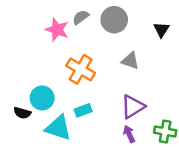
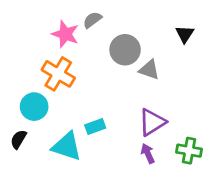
gray circle: (114, 20) -> (125, 50), moved
orange cross: (81, 69) -> (58, 74), moved
cyan circle: (42, 98) -> (34, 107), moved
black semicircle: (22, 113) -> (18, 139), moved, turned 105

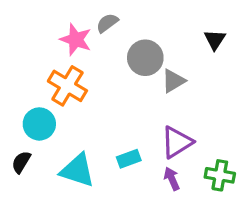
gray triangle: (149, 70) -> (173, 81), turned -50
cyan rectangle: (95, 126) -> (129, 159), moved

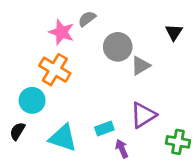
purple arrow: (172, 179) -> (122, 149), moved

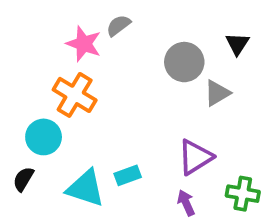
gray circle: (118, 47) -> (184, 62), moved
gray triangle: (140, 66) -> (217, 93), moved
cyan rectangle: (104, 128) -> (128, 175), moved
purple arrow: (122, 149) -> (186, 203), moved

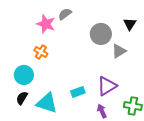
orange cross: (75, 95) -> (41, 52), size x0.6
cyan rectangle: (128, 175) -> (78, 92), moved
black semicircle: (23, 179) -> (22, 98), moved

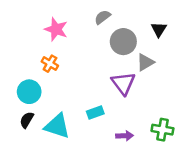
gray semicircle: (65, 14) -> (103, 17), moved
purple triangle: (107, 86) -> (123, 83), moved, turned -35
purple arrow: (102, 111) -> (125, 136), turned 112

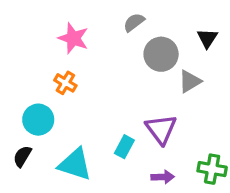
purple triangle: (123, 83) -> (161, 129), moved
cyan rectangle: (95, 113) -> (124, 147), turned -42
black semicircle: (27, 120) -> (22, 156), moved

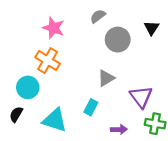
gray triangle: (190, 81) -> (106, 78), moved
orange cross: (65, 83) -> (48, 61), size x1.5
purple triangle: (161, 129) -> (141, 97), moved

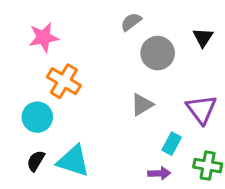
pink star: (53, 28) -> (44, 37), moved, turned -30
purple triangle: (141, 97) -> (201, 109), moved
cyan rectangle: (91, 107) -> (172, 144), moved
black semicircle: (16, 114) -> (36, 161), moved

